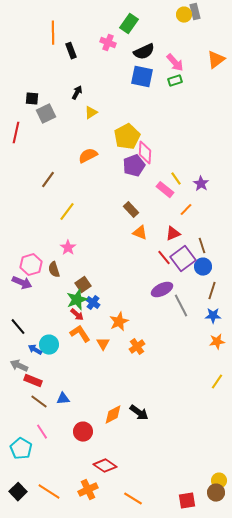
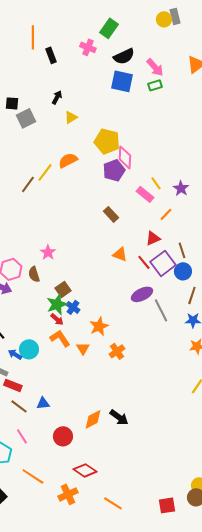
yellow pentagon: (127, 137) -> (107, 141), turned -30
yellow line: (67, 212) -> (45, 172), moved
orange triangle: (140, 233) -> (120, 254), moved
orange line: (49, 492) -> (33, 476), moved

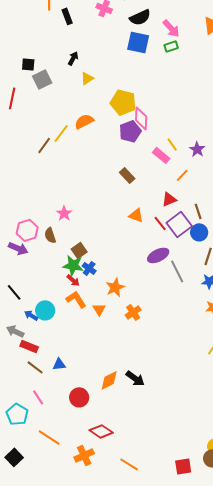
green star: (57, 304) -> (73, 265), turned 30

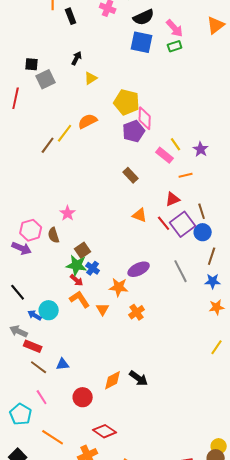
orange line: (182, 175) -> (186, 175), turned 32
purple ellipse: (158, 255) -> (139, 269), moved
orange star: (115, 287) -> (119, 287), turned 30

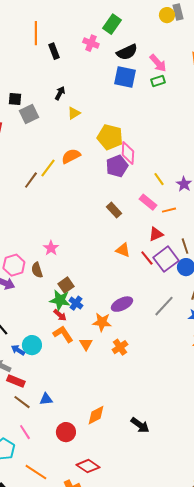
pink rectangle: (165, 155) -> (148, 202), moved
gray line: (181, 271) -> (164, 306), turned 70
black arrow: (139, 378) -> (140, 425), moved

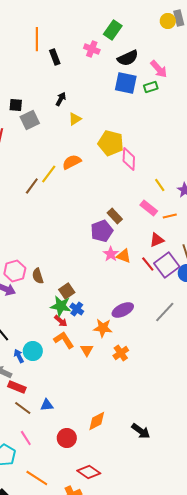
green rectangle: (158, 81) -> (151, 87), moved
purple pentagon: (117, 166) -> (102, 231), moved
pink star: (51, 248) -> (111, 254), moved
blue arrow: (18, 350) -> (19, 356), turned 32

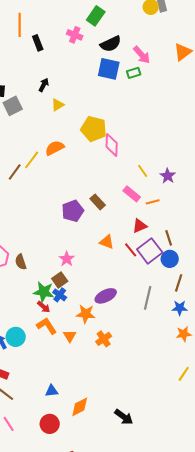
purple pentagon: (102, 231) -> (73, 211), moved
pink star: (111, 254) -> (67, 259), moved
brown square: (67, 291) -> (60, 280), moved
gray line: (165, 312) -> (148, 298), turned -30
blue triangle: (47, 405) -> (52, 391), moved

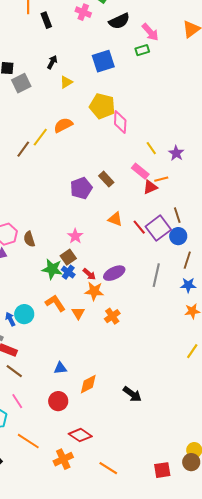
blue square: (109, 69) -> (103, 61), moved, turned -30
red triangle: (140, 226) -> (150, 187), moved
red arrow: (44, 307) -> (89, 274), moved

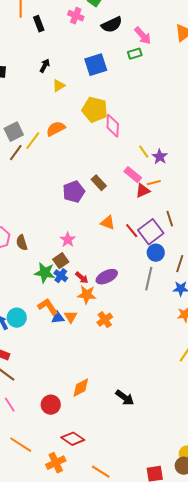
gray square: (21, 83) -> (14, 132), moved
purple star: (176, 153) -> (160, 157), moved
blue circle: (178, 236) -> (156, 253), moved
blue triangle: (60, 368) -> (58, 318), moved

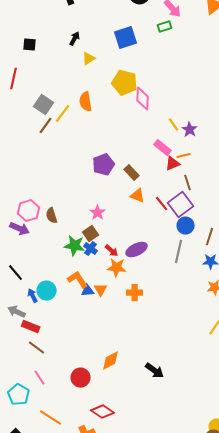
orange semicircle: (56, 129) -> (86, 102), turned -72
gray square: (14, 132) -> (44, 105), turned -30
brown rectangle: (99, 183) -> (132, 173), moved
brown line: (170, 219) -> (188, 183), moved
orange cross: (105, 320) -> (135, 293), turned 35

